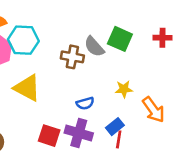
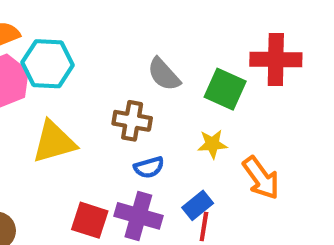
red cross: (162, 38) -> (276, 60), size x1.6
green square: (120, 39) -> (225, 89), moved
brown cross: (72, 57) -> (132, 121), moved
yellow triangle: (27, 88) -> (54, 142), turned -44

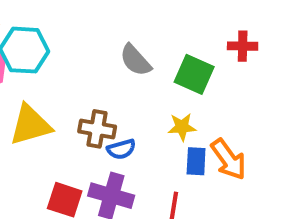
red cross: (276, 60) -> (243, 46), size x0.6
brown cross: (132, 121) -> (97, 129), moved
blue rectangle: (198, 205) -> (196, 161), moved, turned -48

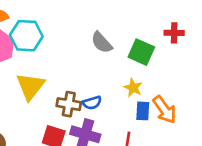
yellow triangle: (30, 125) -> (30, 86), turned -36
yellow star: (182, 127) -> (133, 88), turned 30
brown cross: (97, 129) -> (69, 104), moved

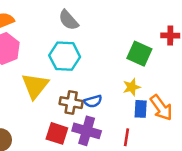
cyan hexagon: (26, 36) -> (65, 56), moved
gray semicircle: (102, 43) -> (69, 20), moved
yellow star: (133, 88) -> (132, 87), turned 30

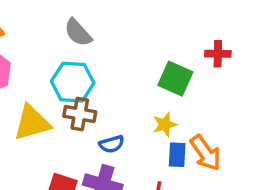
yellow triangle: (35, 86) -> (32, 123), turned 36
brown cross: (71, 103) -> (80, 114), moved

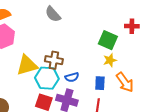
cyan hexagon: (73, 82) -> (47, 78), moved
yellow star: (165, 125) -> (110, 60), moved
blue rectangle: (177, 155) -> (100, 83), moved

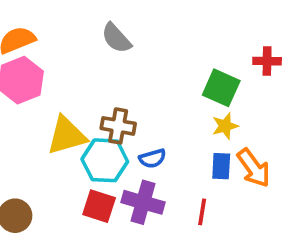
blue rectangle: (100, 83) -> (221, 166), moved

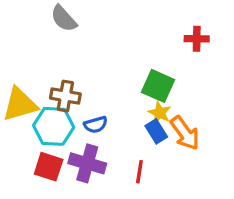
green square: (221, 88) -> (158, 86), moved
yellow star: (225, 126) -> (160, 113), moved, turned -30
blue rectangle: (221, 166) -> (156, 131), turned -35

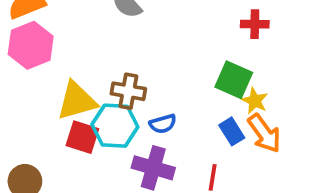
red cross: (197, 39) -> (255, 24), moved
yellow star: (160, 113) -> (255, 101), moved
red square: (49, 167) -> (82, 137), moved

